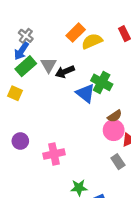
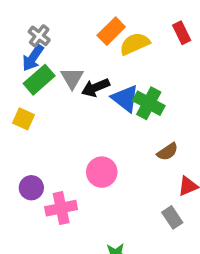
blue triangle: (85, 93) -> (125, 98), moved
pink circle: (114, 130) -> (102, 172), moved
pink cross: (54, 154) -> (61, 208), moved

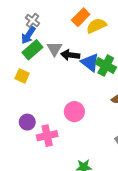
black arrow: (96, 88) -> (70, 55), turned 30

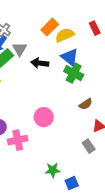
gray triangle: (54, 49) -> (20, 49), moved
blue triangle: (90, 62) -> (70, 57), moved

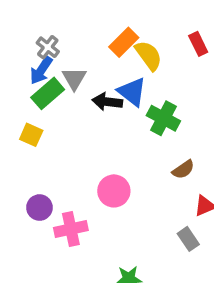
yellow semicircle: (65, 35) -> (149, 55), turned 78
blue triangle: (70, 57) -> (132, 92), moved

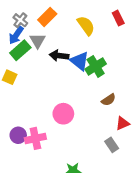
orange rectangle: (124, 42) -> (47, 17), moved
blue triangle: (132, 92) -> (79, 61), moved
green cross: (163, 118) -> (96, 66), turned 30
purple circle: (39, 208) -> (18, 135), moved

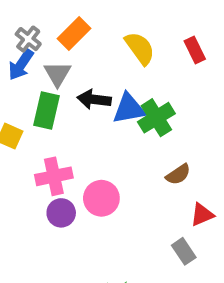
red rectangle: (118, 18) -> (195, 50), moved
green rectangle: (20, 50) -> (47, 110), moved, turned -36
blue triangle: (79, 61) -> (129, 109), turned -48
purple circle: (18, 135) -> (61, 213), moved
pink cross: (35, 138) -> (54, 176), moved

